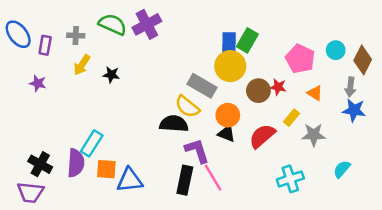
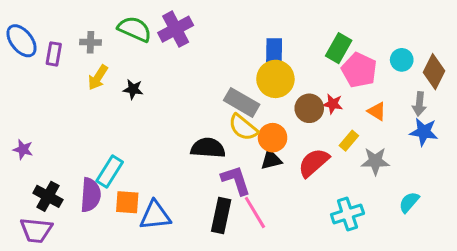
green rectangle: (247, 40) -> (339, 48), moved
purple star: (38, 83) -> (23, 149), moved
yellow semicircle: (187, 107) -> (243, 127), moved
black triangle: (227, 134) -> (271, 160), turned -36

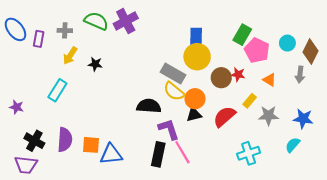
blue star: (424, 132) -> (303, 119), moved
cyan rectangle: (110, 171) -> (57, 90), moved

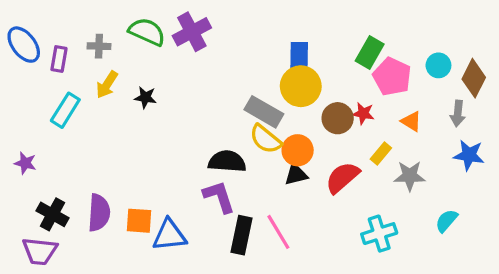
cyan rectangle: (57, 90) -> (65, 110), moved
blue star: (303, 119) -> (469, 155), moved
purple L-shape: (169, 129) -> (219, 197), moved

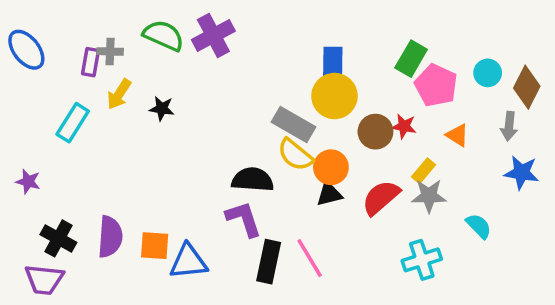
purple rectangle: (59, 59) -> (90, 62), moved
gray star: (410, 176) -> (429, 196), moved
cyan semicircle: (446, 221) -> (479, 226), moved, turned 95

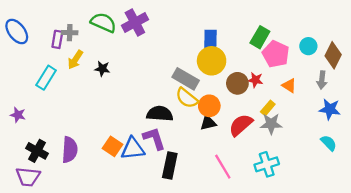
cyan semicircle: (479, 226) -> (329, 143), moved
orange square: (155, 246) -> (112, 146), moved, turned 30
pink line: (310, 258) -> (223, 167), moved
blue triangle: (188, 262) -> (133, 149), moved

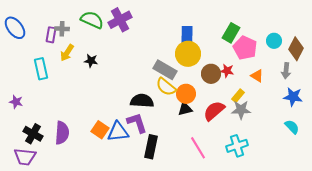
cyan rectangle: (46, 78) -> (41, 69), turned -45

